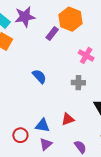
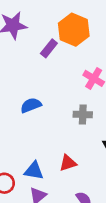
blue semicircle: (39, 76) -> (31, 105), turned -70

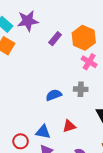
orange hexagon: (74, 30) -> (84, 38), moved
blue semicircle: (31, 105) -> (54, 95), moved

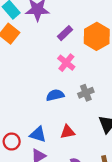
pink cross: (89, 62) -> (66, 63), moved
gray cross: (81, 89) -> (86, 93), turned -32

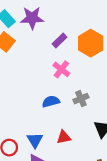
blue triangle: (38, 134) -> (35, 140), turned 42

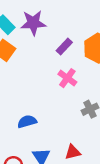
blue semicircle: (51, 101) -> (27, 122), moved

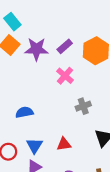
purple star: (33, 23) -> (36, 49), moved

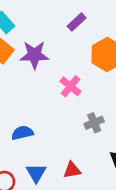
purple rectangle: (65, 46) -> (77, 22), moved

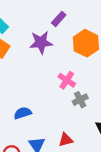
purple star: (34, 55) -> (41, 42), moved
pink cross: (70, 86) -> (67, 80), moved

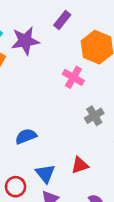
purple star: (41, 42) -> (25, 41), moved
pink cross: (67, 80) -> (73, 77), moved

